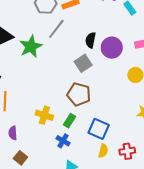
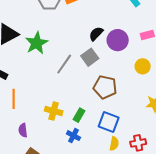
gray line: (56, 29) -> (64, 64), moved
black semicircle: (91, 40) -> (96, 34), turned 35
brown pentagon: (79, 94) -> (105, 87), moved

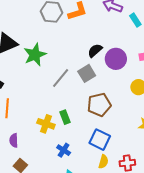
brown pentagon: (105, 87) -> (99, 105), turned -30
green rectangle: (79, 115) -> (65, 117), moved, turned -56

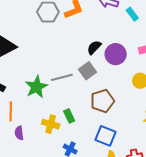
green star: (35, 55) -> (36, 87), moved
gray line: (61, 78) -> (62, 77), turned 40
purple semicircle: (14, 140) -> (19, 133), moved

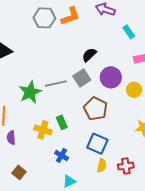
cyan rectangle: (132, 14) -> (129, 32), moved
purple circle: (116, 54) -> (111, 77), moved
brown pentagon: (102, 101) -> (95, 109), turned -30

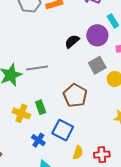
purple circle: (111, 77) -> (97, 35), moved
gray square: (82, 78) -> (97, 65), moved
blue square: (97, 144) -> (63, 130), moved

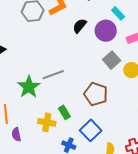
black semicircle: (72, 41) -> (80, 26), moved
blue square: (63, 130) -> (91, 130), turned 30

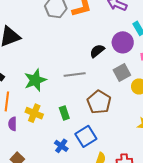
black semicircle: (80, 26) -> (97, 51), moved
gray line: (53, 75) -> (75, 75), moved
yellow cross: (47, 122) -> (34, 113), moved

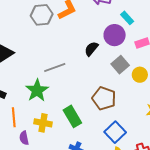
gray line: (75, 75) -> (55, 67), moved
green rectangle: (64, 113) -> (72, 116), size x1.5
blue square: (86, 136) -> (115, 132), moved

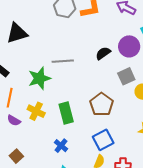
purple semicircle: (24, 138) -> (14, 120), turned -64

